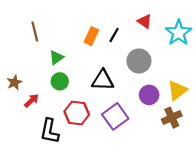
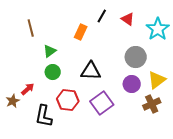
black line: (114, 35) -> (102, 16), moved
gray circle: (139, 61) -> (136, 57), moved
brown star: (14, 82) -> (13, 101), moved

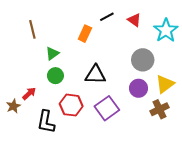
black line: (102, 16) -> (107, 17), turned 32

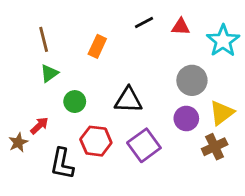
red triangle: (134, 20) -> (181, 27), turned -32
orange rectangle: (85, 34) -> (97, 46), moved
green triangle: (52, 54) -> (49, 73), moved

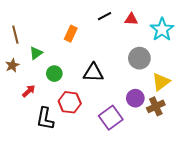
brown line: (44, 39) -> (15, 35), moved
purple circle: (186, 118) -> (135, 98), moved
brown star: (18, 142) -> (12, 65), moved
purple square: (144, 145) -> (111, 118), moved

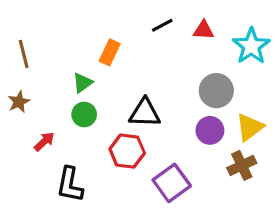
green triangle: (36, 53) -> (83, 83), moved
purple circle: (135, 98) -> (210, 130), moved
red hexagon: (70, 102) -> (127, 151), moved

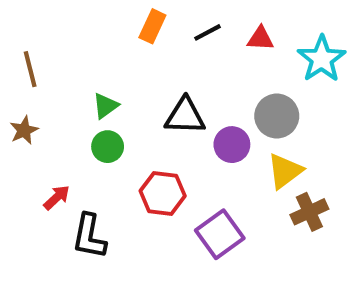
orange rectangle: (110, 52) -> (152, 26), moved
black triangle: (145, 113) -> (185, 116), moved
yellow triangle: (250, 127) -> (285, 171), moved
purple circle: (210, 130) -> (232, 145), moved
red arrow: (44, 142) -> (57, 198), moved

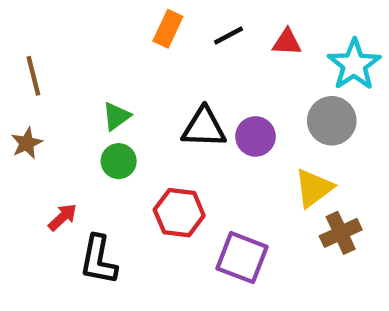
gray circle: (277, 116) -> (332, 121), moved
purple circle: (232, 145) -> (255, 136), moved
purple square: (220, 234) -> (242, 258), turned -33

